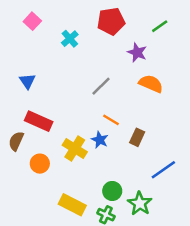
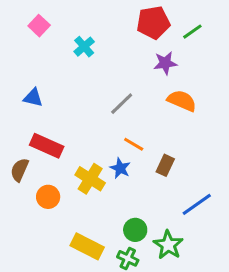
red pentagon: (111, 21) -> (153, 23), moved
purple star: (137, 52) -> (165, 63), turned -30
blue triangle: (27, 81) -> (33, 98), turned -42

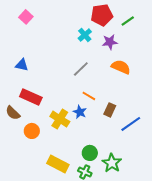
cyan cross: (84, 47) -> (85, 35), moved
brown semicircle: (20, 170) -> (13, 113), turned -70
blue line: (197, 204) -> (131, 124), moved

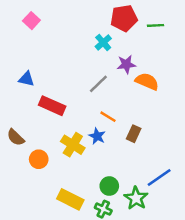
green line: (128, 21) -> (156, 25), turned 32
purple star: (110, 42) -> (126, 64), moved
red rectangle: (31, 97) -> (52, 106), moved
blue line: (131, 124) -> (159, 177), moved

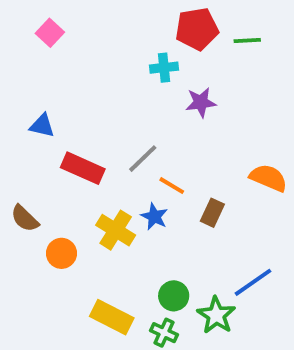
cyan cross: (103, 42) -> (164, 68), turned 35
orange semicircle: (147, 81) -> (268, 178), moved
gray line: (98, 84) -> (143, 159), moved

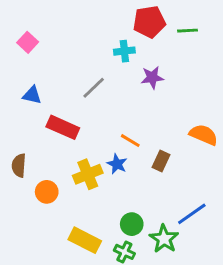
pink square: (50, 33) -> (28, 42), moved
gray line: (143, 159) -> (94, 88), moved
brown semicircle: (25, 218) -> (19, 165), turned 50
yellow cross: (116, 230) -> (88, 174), turned 36

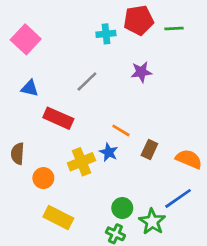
pink square: (28, 42) -> (26, 39), size x1.5
cyan cross: (124, 51) -> (106, 34), moved
orange semicircle: (204, 135) -> (189, 159), moved
yellow rectangle: (85, 240) -> (58, 218), moved

